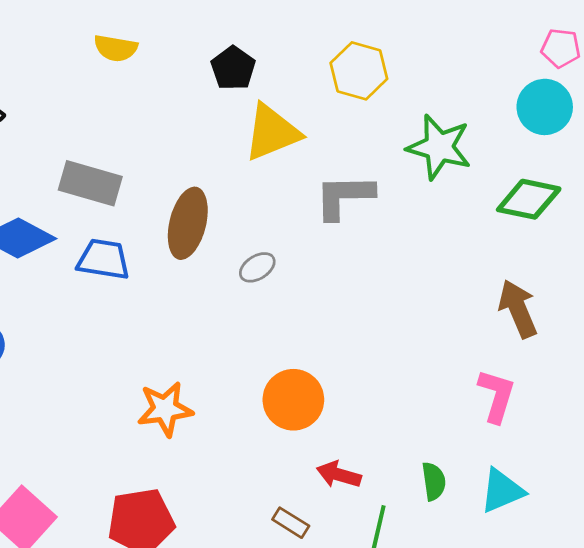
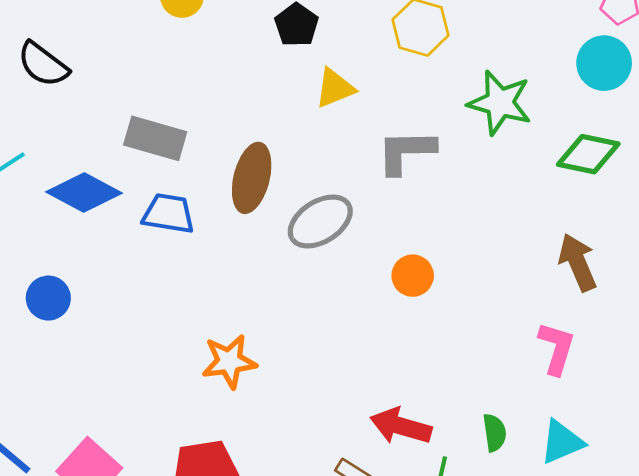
yellow triangle: (272, 132) -> (335, 88), size x0.7
gray ellipse: (257, 267) -> (320, 221), size x1.8
orange circle: (293, 400) -> (413, 276), moved, size x0.7
red arrow: (339, 475) -> (401, 426), size x1.4

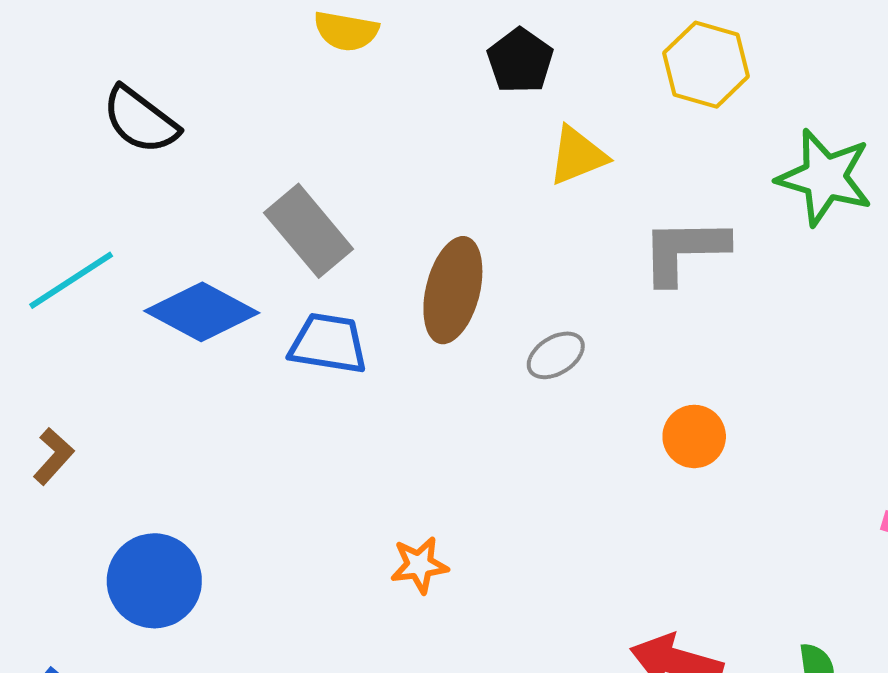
gray rectangle: (155, 138) -> (309, 231), turned 34
gray ellipse: (320, 221) -> (556, 355), size x0.6
blue circle: (48, 298) -> (154, 581), moved, size x1.4
orange star: (229, 361) -> (419, 565), size x0.7

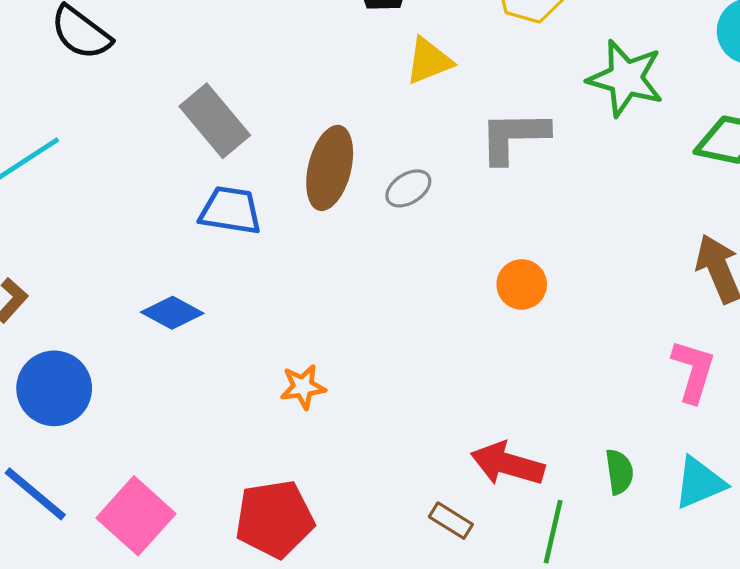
blue diamond: (202, 312) -> (172, 313), moved, size x0.7
gray ellipse: (556, 355) -> (408, 188), moved
blue circle: (154, 581) -> (54, 388), moved

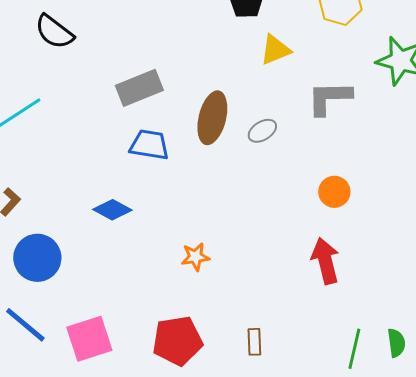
gray rectangle: (215, 121) -> (139, 88), turned -72
red arrow: (508, 464) -> (325, 261), moved, turned 60
green semicircle: (619, 472) -> (396, 343), moved
pink square: (136, 516) -> (89, 339), turned 30
brown rectangle: (451, 521) -> (254, 342), moved, turned 56

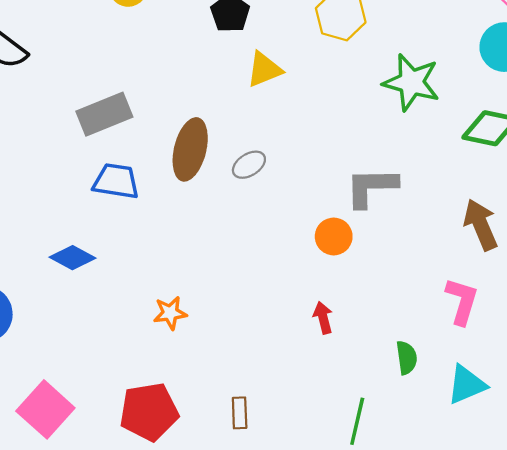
gray L-shape: (329, 98) -> (371, 187), moved
red arrow: (325, 261) -> (323, 318), size x0.6
pink square: (89, 339) -> (45, 409), turned -30
green semicircle: (396, 343) -> (407, 358), moved

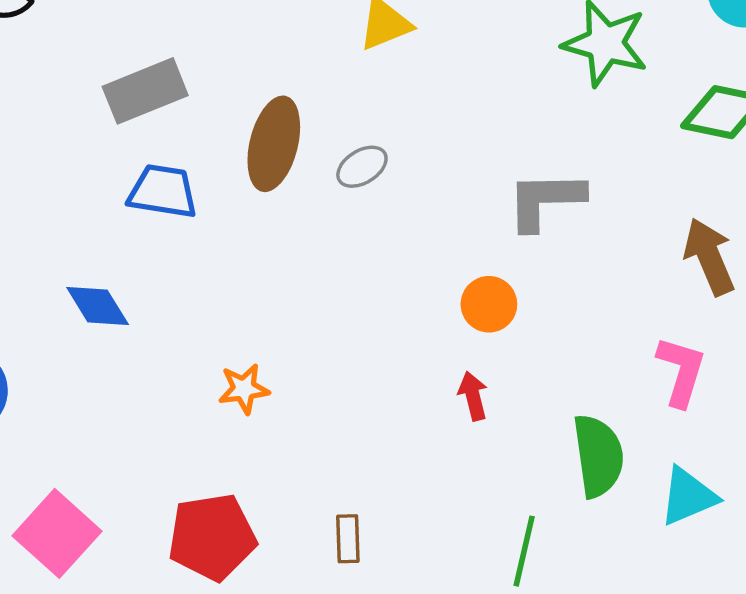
orange circle: (334, 236) -> (489, 304), moved
blue diamond: (73, 258) -> (98, 306), turned 30
green semicircle: (407, 358) -> (598, 456), size x1.6

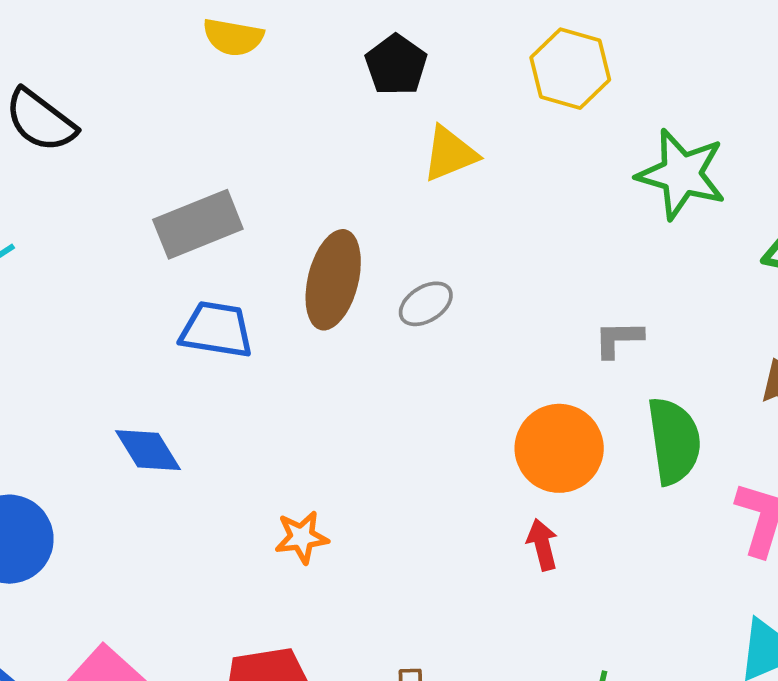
gray L-shape: (545, 200) -> (618, 339), size x0.6
orange circle: (489, 304) -> (559, 448), size x1.5
green semicircle: (598, 456) -> (674, 441), moved

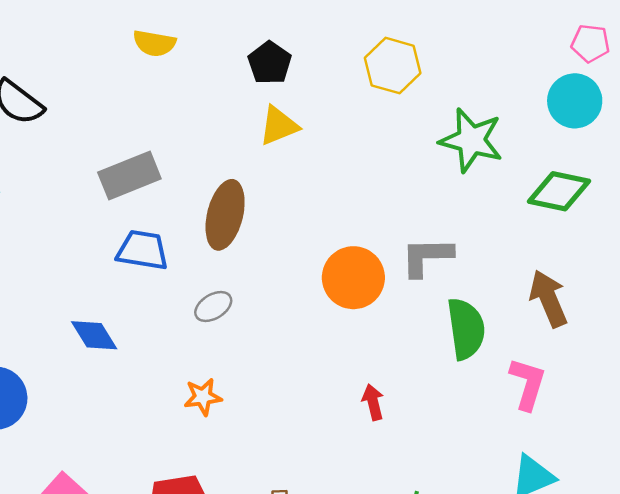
yellow triangle: (450, 154) -> (279, 126), moved
gray ellipse: (426, 304) -> (213, 306), moved
gray L-shape: (618, 339) -> (427, 257), size x1.5
orange circle: (559, 448) -> (353, 278), moved

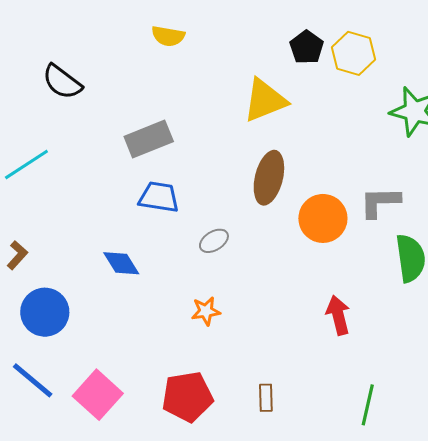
black pentagon: (270, 63) -> (307, 47), moved
yellow triangle: (279, 126) -> (265, 100), size x1.4
brown ellipse: (225, 215) -> (269, 178), moved
red arrow: (373, 402) -> (338, 315), size x1.4

